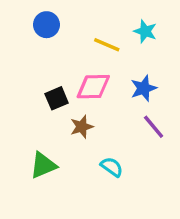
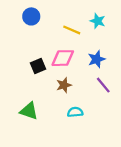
brown star: (82, 127) -> (64, 85), moved
green triangle: (43, 165) -> (29, 111), turned 42
cyan semicircle: (112, 167) -> (75, 112), turned -40

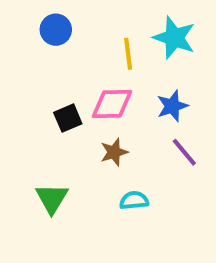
cyan star: (98, 21) -> (174, 38), size x1.5
yellow line: (72, 30) -> (128, 54), turned 60
green triangle: (29, 111) -> (52, 198), turned 42

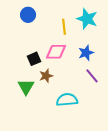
brown star: (114, 152) -> (46, 76), moved
green triangle: (52, 198) -> (26, 87), moved
cyan semicircle: (134, 200) -> (67, 100), size x1.5

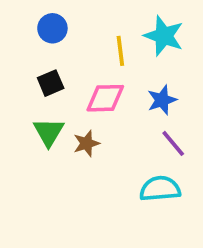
black square: (34, 59) -> (51, 83), moved
green triangle: (26, 87) -> (49, 132), moved
cyan semicircle: (67, 100) -> (160, 189), moved

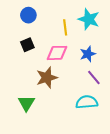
green triangle: (49, 132) -> (26, 103), moved
brown star: (86, 143) -> (47, 78), size x1.5

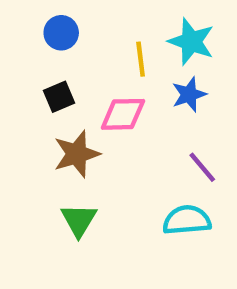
blue star: (88, 54) -> (189, 94), moved
brown star: (47, 78) -> (77, 154), moved
green triangle: (26, 103) -> (79, 220), moved

